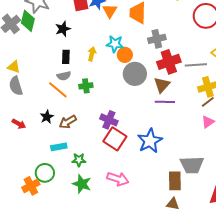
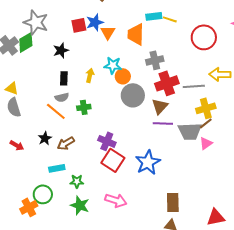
green diamond: (28, 21) -> (26, 42), turned 45
gray trapezoid: (192, 165) -> (190, 131), moved

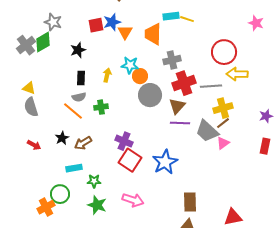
gray star: (36, 22) -> (53, 22), size x0.7
red circle: (204, 37) -> (224, 52), moved
gray trapezoid: (190, 131) -> (207, 131), turned 45

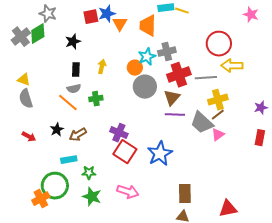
cyan star: (130, 65) -> (147, 57), moved, turned -30
green circle: (60, 194) -> (55, 186), size x1.4

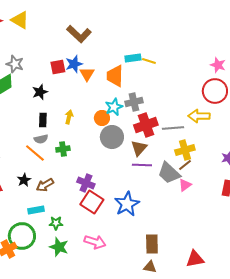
red circle: (219, 44) -> (215, 91), moved

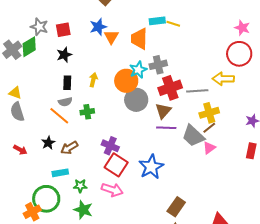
red square: (58, 67) -> (63, 30), moved
orange circle: (102, 118) -> (126, 81), size x1.5
pink arrow: (95, 242) -> (112, 190), moved
brown rectangle: (152, 244) -> (176, 207), turned 36

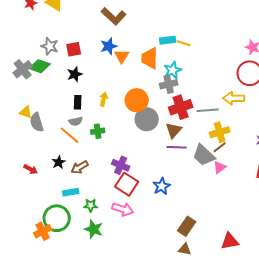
green diamond: (29, 47) -> (40, 66), turned 50
cyan star: (138, 70) -> (173, 70), moved
gray semicircle: (17, 112) -> (37, 122), moved
blue star: (151, 167) -> (162, 186), size x0.7

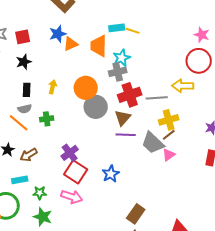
orange triangle: (122, 56) -> (71, 44), turned 35
purple cross: (121, 165) -> (70, 153), turned 30

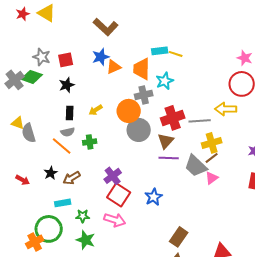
gray cross: (118, 72) -> (144, 95), moved
yellow arrow: (53, 87) -> (96, 110), turned -136

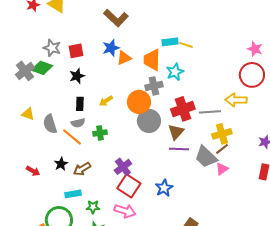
gray semicircle: (29, 133) -> (50, 124), moved

